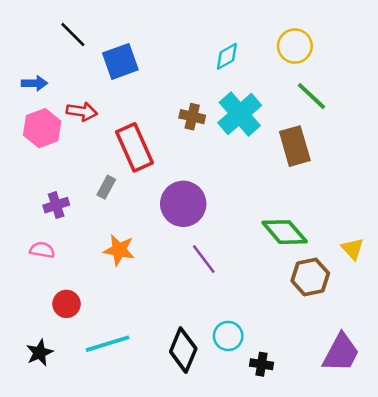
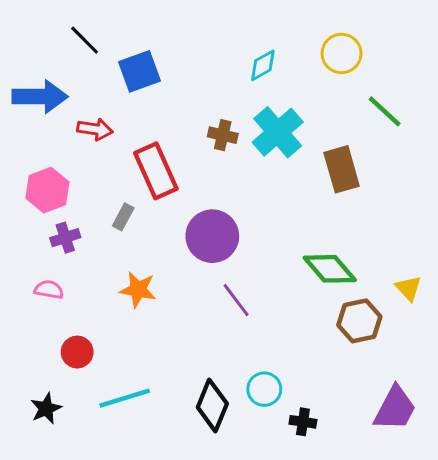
blue arrow: (34, 83) -> (40, 97), size x1.8
green line: (312, 96) -> (385, 111), moved
pink hexagon: (42, 128) -> (47, 190), moved

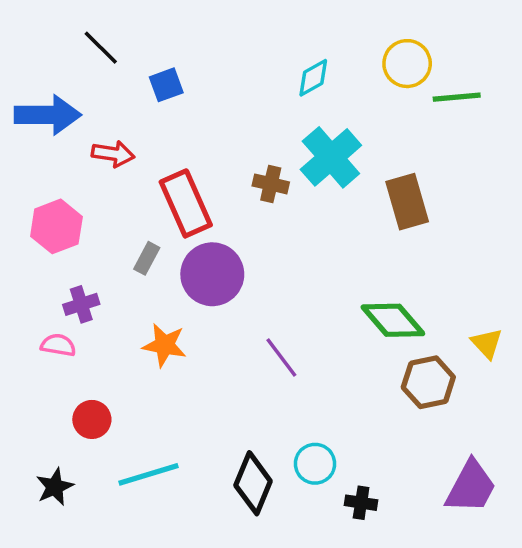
blue square: (140, 71) -> (166, 85), size x0.7
green line: (385, 111) -> (457, 97), moved, turned -48
brown cross: (223, 135) -> (271, 184), moved
purple circle: (212, 236) -> (212, 274), moved
purple cross: (65, 238) -> (81, 304), moved

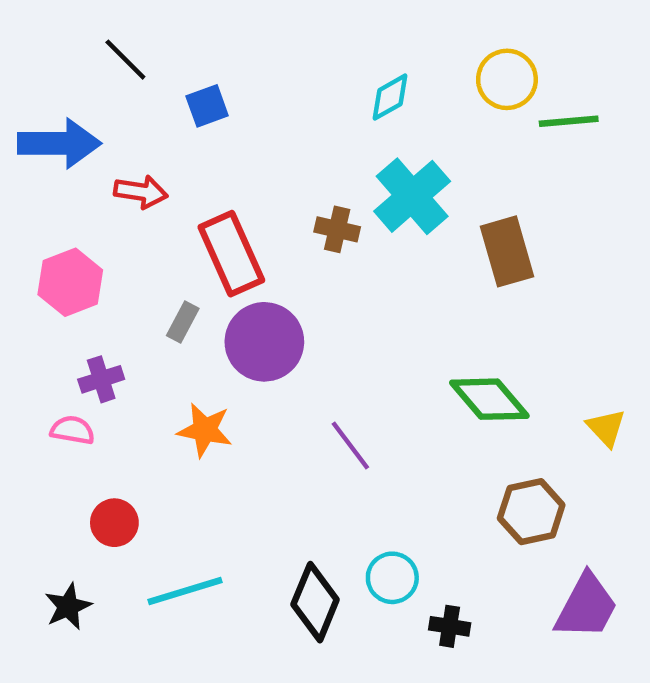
brown hexagon: (428, 382) -> (531, 512), moved

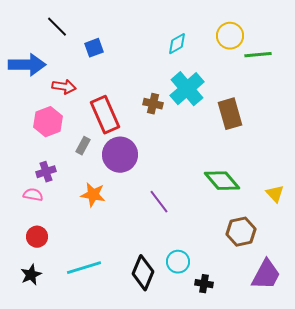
pink hexagon: (70, 282) -> (48, 122), moved
red circle: (114, 523) -> (37, 237), moved

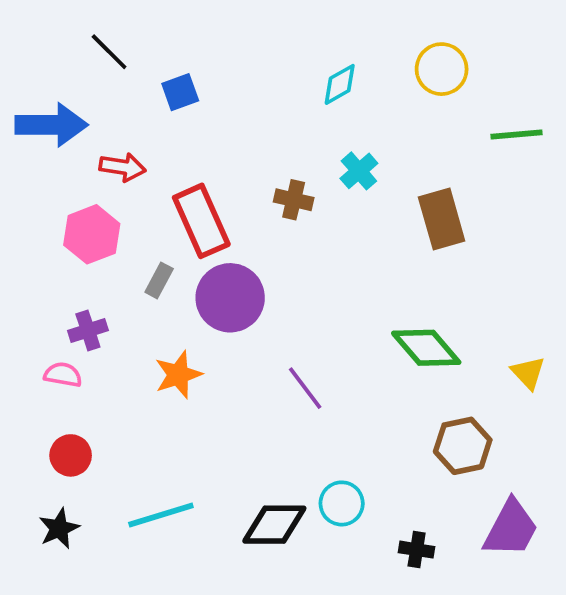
green line: (258, 55) -> (517, 134), moved
cyan cross: (187, 89) -> (359, 171), size x0.6
orange star: (93, 195) -> (178, 375), turned -30
black diamond: (143, 273) -> (274, 525), turned 68
black cross: (204, 284) -> (417, 550), moved

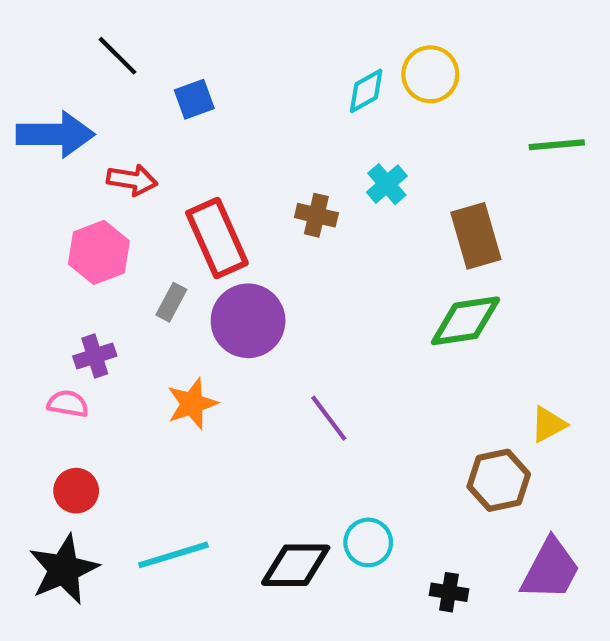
yellow circle: (442, 69) -> (430, 74), moved
green diamond: (426, 348) -> (466, 321), moved, turned -58
yellow triangle: (528, 373) -> (548, 424), moved, turned 45
black star: (59, 528) -> (64, 569), size x1.6

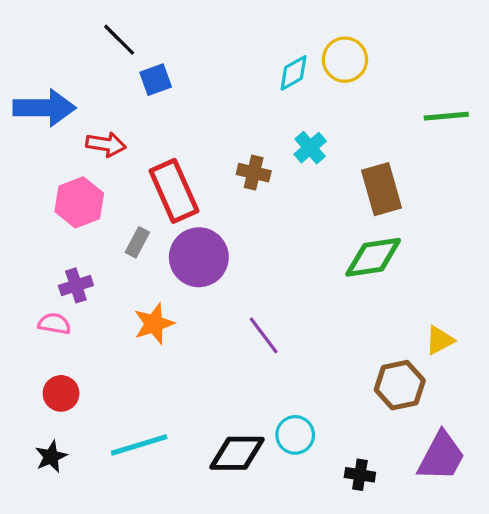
black line: (118, 56) -> (119, 40), moved
black star: (64, 569) -> (51, 457), size x0.6

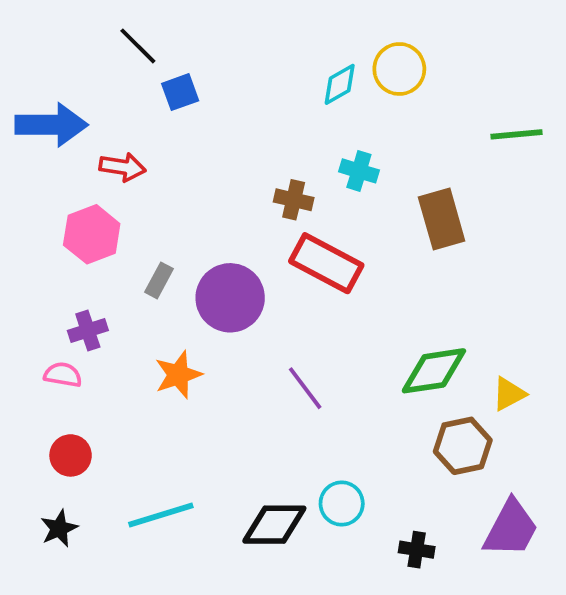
cyan cross: (310, 148) -> (359, 171), turned -32
red rectangle: (174, 191) -> (326, 263), moved, turned -38
green diamond: (373, 257) -> (434, 371), moved

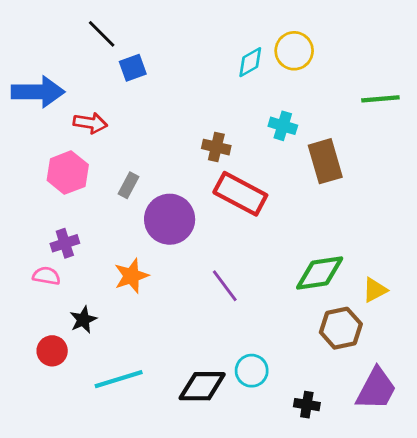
cyan cross: (359, 171) -> (283, 126), moved
gray rectangle: (159, 280) -> (129, 185), moved
red circle: (71, 455) -> (52, 351), moved
black star: (59, 529) -> (83, 320), moved

